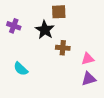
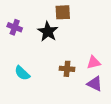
brown cross: (63, 48) -> (67, 69), moved
purple triangle: (89, 79) -> (95, 84), turned 42

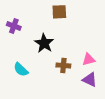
black star: (48, 32) -> (44, 43), moved

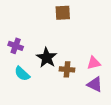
purple cross: (14, 26) -> (16, 46), moved
black star: (44, 43) -> (47, 58), moved

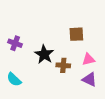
brown square: (63, 13) -> (76, 34), moved
cyan semicircle: (22, 74) -> (14, 79), moved

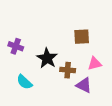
cyan semicircle: (14, 79) -> (24, 82), moved
purple triangle: (89, 79) -> (84, 85), moved

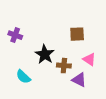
purple cross: (16, 46) -> (15, 35), moved
pink triangle: (95, 64) -> (89, 59), turned 48

